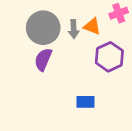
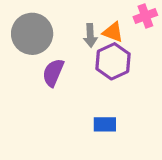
gray circle: (43, 28) -> (32, 34), moved
purple hexagon: (109, 57) -> (113, 61), moved

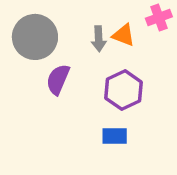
purple hexagon: (113, 61) -> (123, 90), moved

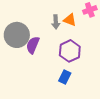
gray circle: (35, 37) -> (17, 35), moved
blue rectangle: (115, 136) -> (65, 77), turned -64

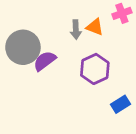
purple semicircle: (33, 45) -> (45, 61), turned 30
blue rectangle: (65, 77) -> (121, 104), moved, turned 32

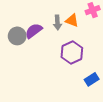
gray circle: (23, 47) -> (17, 36), size x0.7
purple semicircle: (45, 61) -> (34, 31), moved

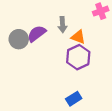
orange triangle: (72, 20) -> (78, 37), moved
blue rectangle: (92, 79) -> (74, 99), moved

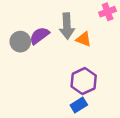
gray arrow: (62, 25) -> (67, 26), size x1.5
purple hexagon: (78, 57) -> (84, 81), moved

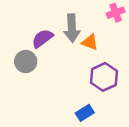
gray circle: (20, 42) -> (26, 62), moved
purple hexagon: (84, 81) -> (104, 77), moved

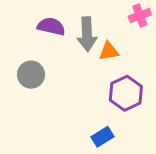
purple semicircle: (42, 38) -> (51, 26), moved, turned 50
orange triangle: (90, 42) -> (109, 51), turned -30

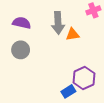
purple semicircle: (51, 26) -> (22, 23), moved
purple hexagon: (126, 93) -> (84, 78), moved

